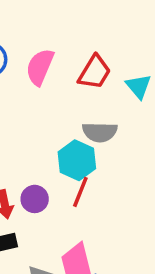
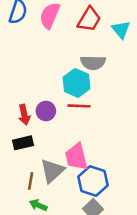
red line: (80, 192) -> (79, 106), turned 70

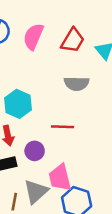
cyan hexagon: (76, 83) -> (18, 104), moved
purple circle: (46, 111) -> (35, 151), moved

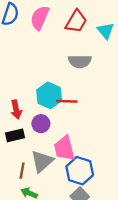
cyan hexagon: (18, 104) -> (49, 95), moved

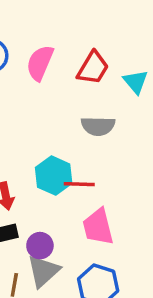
purple circle: (41, 124) -> (40, 246), moved
pink trapezoid: (64, 148) -> (98, 227), moved

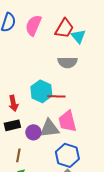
cyan triangle: (136, 82) -> (78, 36), moved
gray triangle: (43, 271) -> (49, 128), moved, turned 35

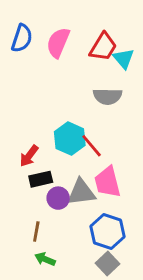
red line: (56, 96) -> (92, 146), turned 48
red arrow: (13, 103) -> (29, 156), turned 49
black rectangle: (12, 125) -> (41, 179), moved

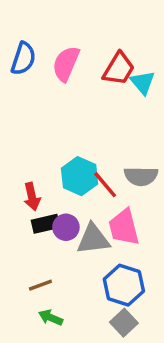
gray semicircle: (108, 96) -> (141, 176), moved
red arrow: (29, 156) -> (32, 197), turned -50
purple circle: (58, 198) -> (66, 227), moved
brown line: (36, 232) -> (40, 285), turned 60

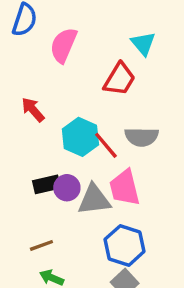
pink semicircle: (66, 64) -> (63, 45), moved
red trapezoid: (119, 69) -> (119, 79), moved
red arrow: (32, 197) -> (33, 110), moved, turned 152

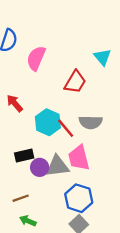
cyan triangle: (143, 44) -> (102, 57), moved
purple circle: (67, 188) -> (40, 167), moved

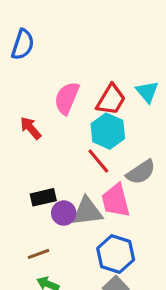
cyan triangle: (102, 57) -> (147, 92), moved
pink semicircle: (36, 58) -> (67, 98), moved
cyan hexagon: (48, 122) -> (108, 131), moved
gray semicircle: (91, 122) -> (141, 172), moved, turned -35

